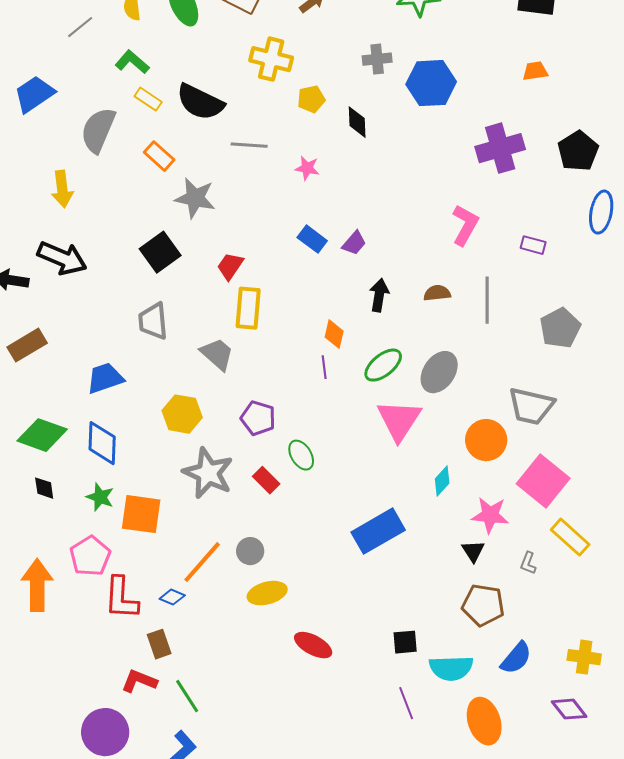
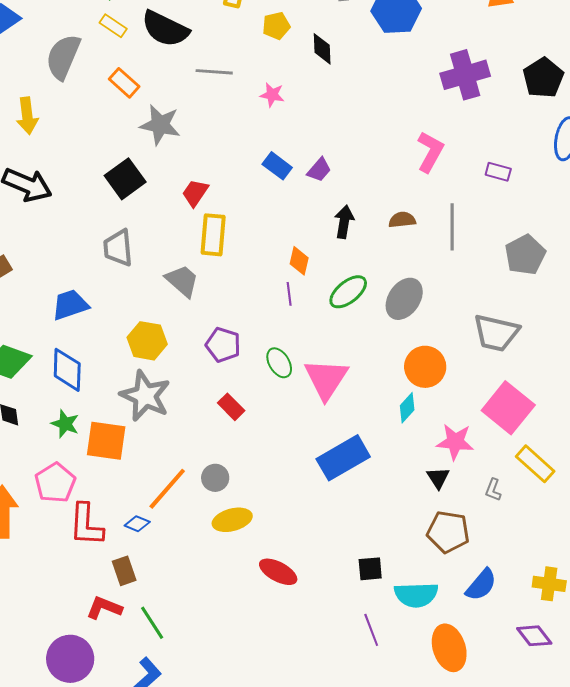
pink triangle: (399, 420) -> (326, 379), moved
orange circle: (486, 440) -> (425, 367), moved
green ellipse: (301, 455) -> (279, 363), moved
gray star: (208, 473) -> (145, 396), moved

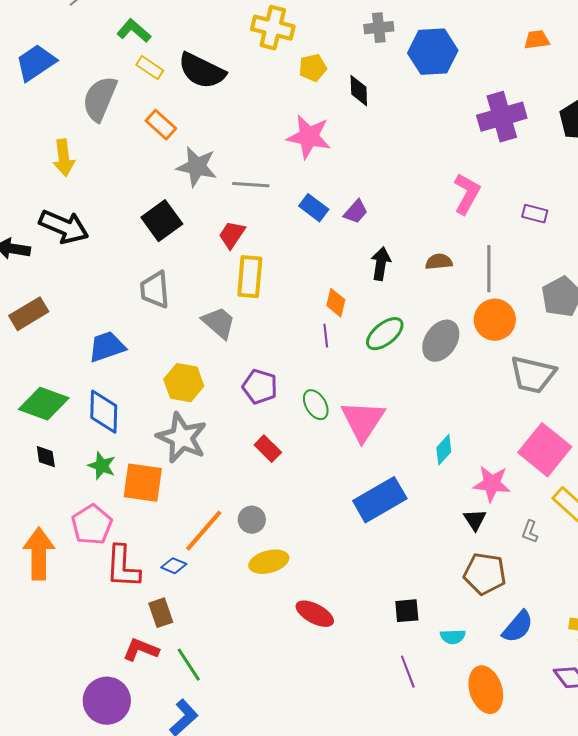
gray line: (214, 72) -> (251, 185), moved
pink star: (272, 95) -> (309, 137), size x1.8
orange circle: (425, 367) -> (495, 320), moved
cyan semicircle: (416, 595) -> (453, 637), size x0.6

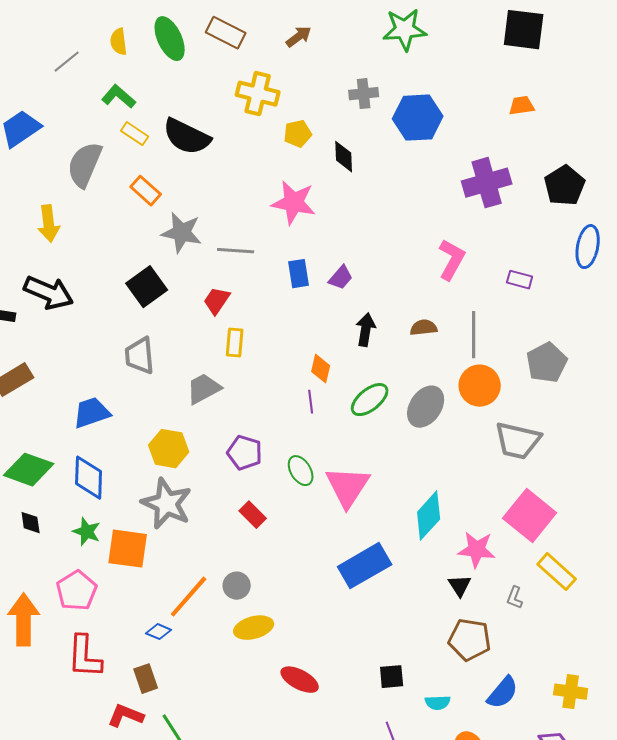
blue rectangle: (314, 208) -> (299, 274), turned 44
yellow rectangle: (250, 277) -> (235, 343), size x0.7
gray trapezoid: (219, 323) -> (204, 389), turned -69
cyan diamond: (444, 450) -> (429, 516), size x1.6
red L-shape: (123, 567) -> (85, 657), moved

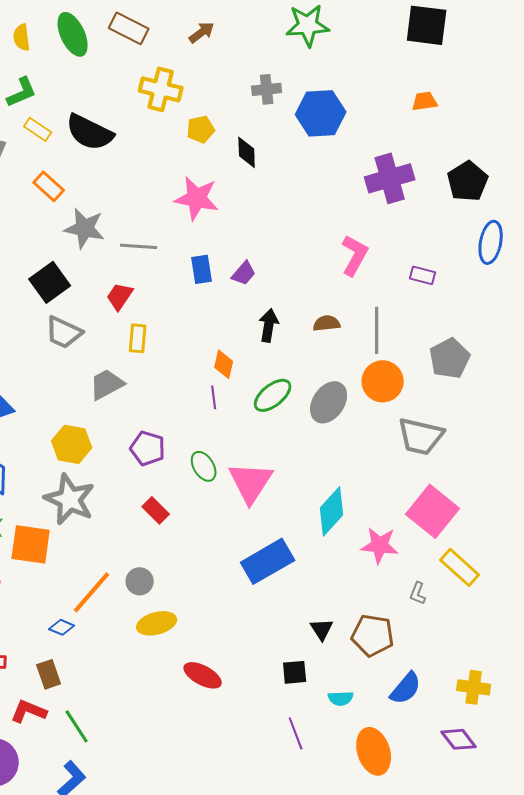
green L-shape: (119, 97) -> (22, 92), turned 116
gray trapezoid: (140, 356) -> (64, 332), moved, turned -60
black triangle: (460, 586) -> (322, 629), moved

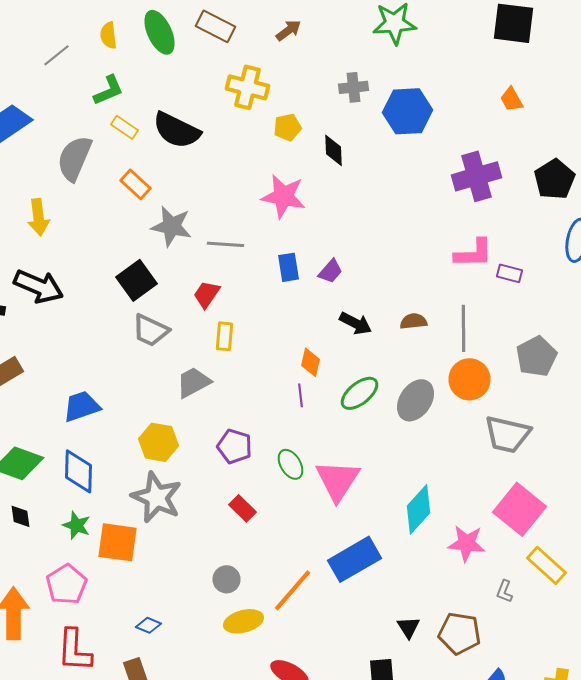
orange trapezoid: (425, 101) -> (512, 99), turned -112
pink L-shape: (355, 255) -> (474, 253), moved, turned 60
black arrow: (269, 325) -> (356, 323), turned 108
orange line: (92, 592) -> (292, 590), moved

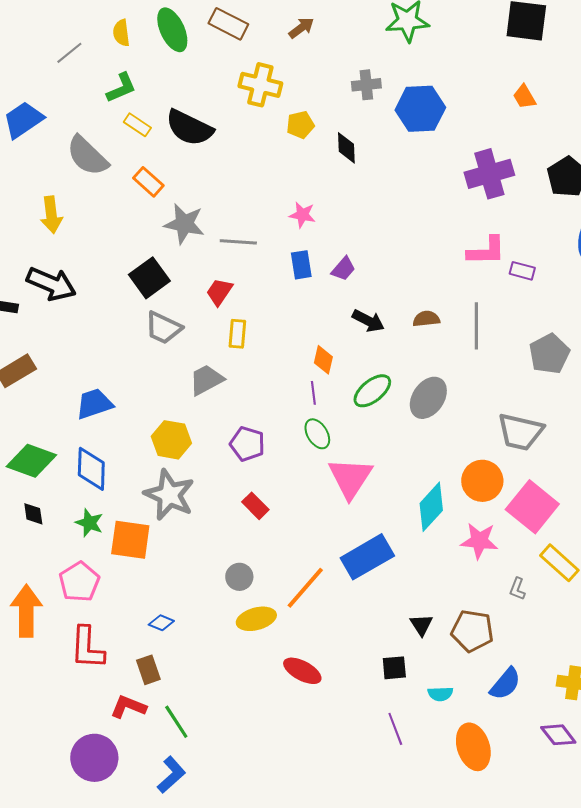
gray semicircle: (74, 158) -> (87, 156), turned -69
pink star: (284, 196) -> (302, 215), moved, size x0.6
orange circle: (470, 379) -> (482, 481), moved
green ellipse: (290, 464) -> (317, 434), moved

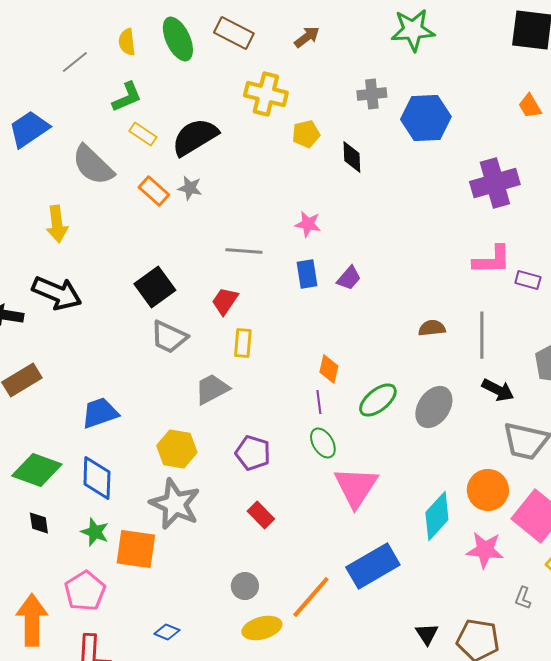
black semicircle: (189, 128) -> (195, 137), turned 123
gray star: (184, 224) -> (190, 188), moved, size x0.6
black arrow: (368, 321) -> (498, 390), moved

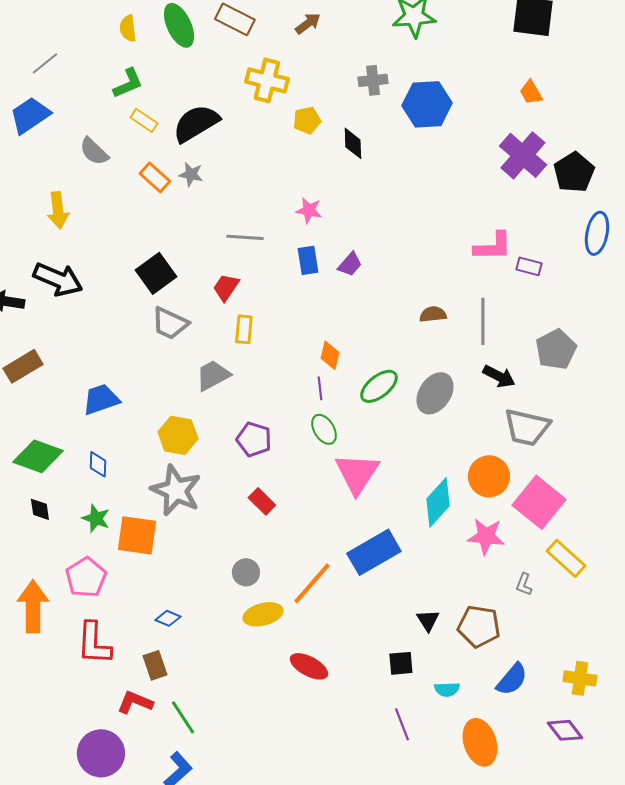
gray line: (75, 62) -> (45, 63), moved
gray semicircle: (93, 165) -> (94, 151), size x0.7
purple cross: (495, 183) -> (523, 155), moved, turned -33
blue diamond: (97, 478) -> (98, 464), size x0.6

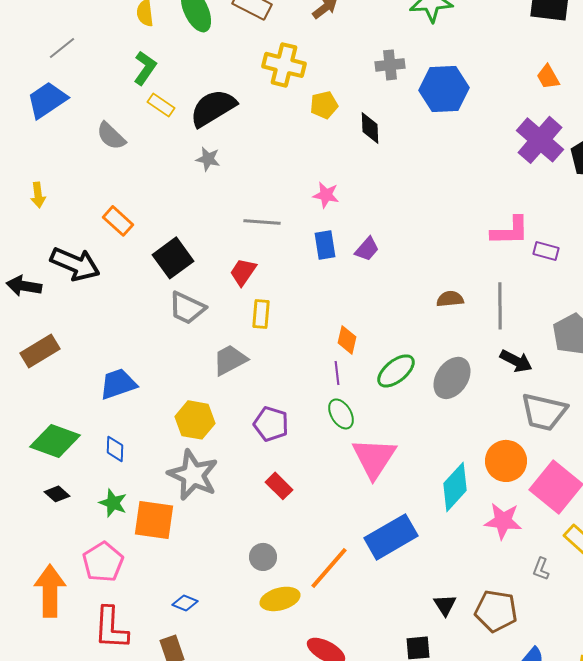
green L-shape: (128, 83) -> (145, 68), turned -32
orange rectangle: (155, 177) -> (118, 221), moved
yellow arrow: (58, 210) -> (38, 195), moved, size x0.7
black diamond: (40, 509) -> (57, 494), turned -40

